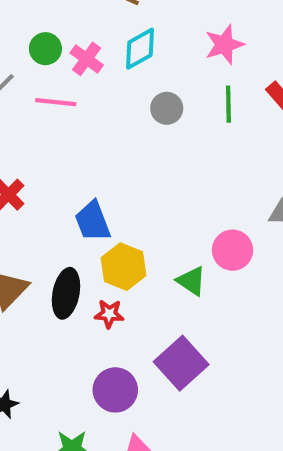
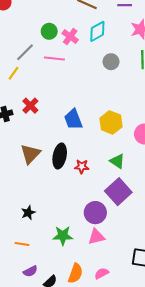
yellow hexagon: (124, 267) -> (111, 122), moved
green triangle: (191, 281) -> (117, 161), moved
purple circle: (115, 390) -> (95, 213), moved

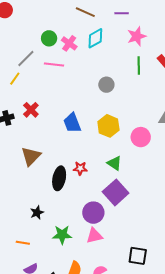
gray circle: (111, 62) -> (106, 85), moved
black ellipse: (60, 156) -> (59, 178), moved
black star: (28, 213) -> (37, 213), moved

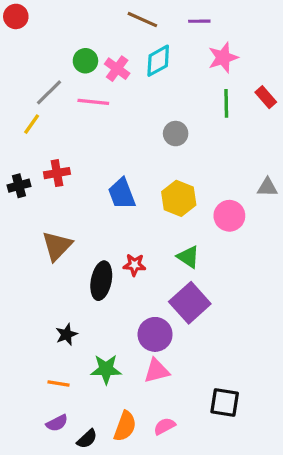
red cross: (31, 110) -> (57, 173), turned 35
orange line: (23, 243) -> (59, 383), moved

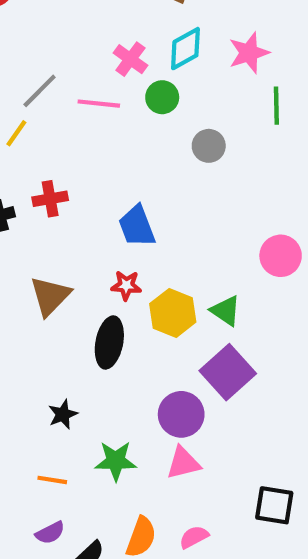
pink star: (223, 58) -> (249, 53), moved
green circle: (85, 61) -> (162, 97), moved
yellow hexagon: (179, 198) -> (173, 313), moved
red star: (134, 265) -> (126, 285), moved

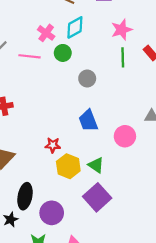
pink star: (249, 53) -> (122, 30), moved
blue trapezoid: (137, 226) -> (88, 121), moved
red star: (126, 285) -> (53, 145), moved
black ellipse: (109, 342) -> (25, 196), moved
purple circle: (181, 414) -> (52, 213), moved

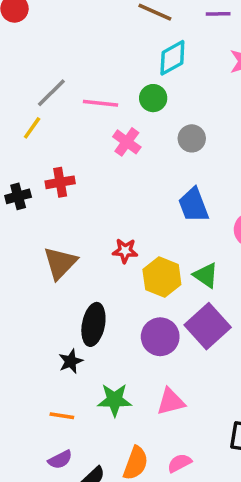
pink cross: (46, 33) -> (127, 142), moved
red star: (53, 145) -> (125, 251), moved
purple circle: (52, 213) -> (160, 337), moved

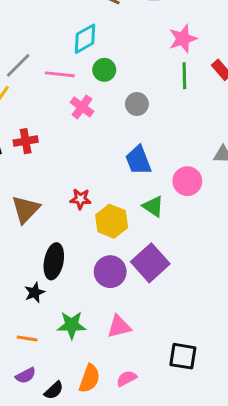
cyan diamond: (172, 58) -> (85, 39), moved
green triangle: (206, 275) -> (153, 206), moved

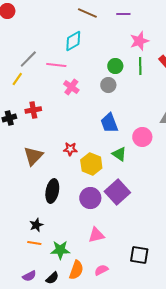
green circle: (104, 70) -> (115, 66), moved
black star: (35, 292) -> (36, 225), moved
green star: (72, 325) -> (60, 250), moved
purple semicircle: (26, 376) -> (29, 276), moved

